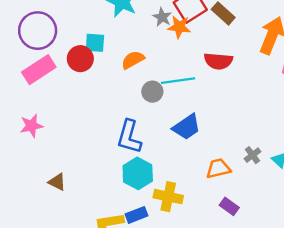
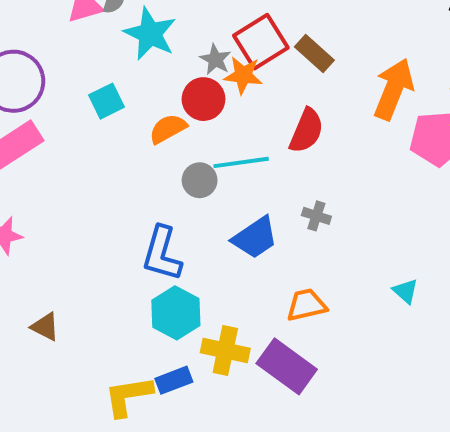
cyan square: (95, 43) -> (106, 101), turned -30
red circle: (80, 59) -> (204, 99), moved
red semicircle: (218, 61) -> (306, 131), turned -72
gray cross: (252, 155) -> (316, 216), moved, turned -35
purple rectangle: (229, 206) -> (287, 366), moved, size x1.8

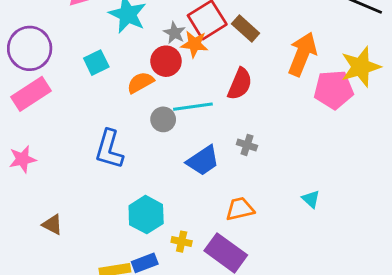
blue L-shape: (162, 254) -> (109, 149), moved
yellow cross: (225, 351) -> (182, 242), size x0.6

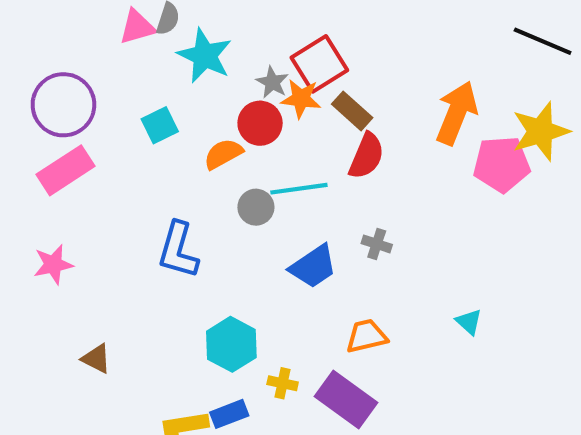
brown rectangle: (246, 28) -> (352, 111), moved

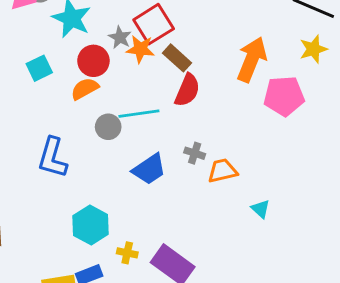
red circle: (260, 123) -> (93, 61), moved
yellow star: (541, 131) -> (313, 49), moved, size x0.7
orange trapezoid: (366, 336) -> (222, 171), moved

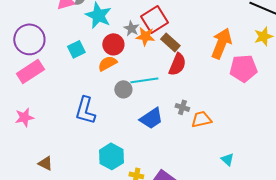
cyan triangle: (261, 209) -> (227, 159), moved

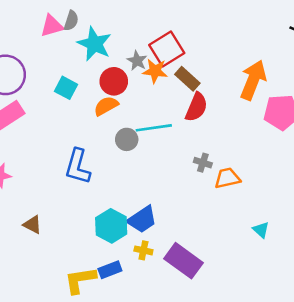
cyan square: (76, 49) -> (66, 88), turned -36
blue trapezoid: (151, 118) -> (142, 219), moved
brown triangle: (45, 163) -> (32, 225), moved

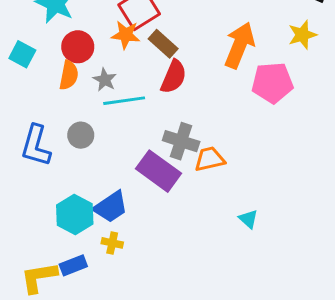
gray star: (137, 61) -> (105, 80), moved
orange semicircle: (106, 106) -> (69, 75), turned 130
gray circle: (127, 139) -> (81, 135), moved
gray cross: (203, 163) -> (181, 141), size x1.6
purple rectangle: (183, 261) -> (159, 171), moved

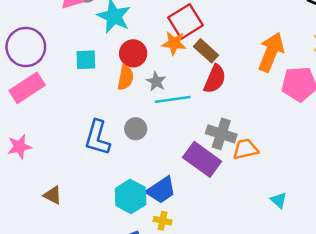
cyan square: (22, 54) -> (86, 60), turned -30

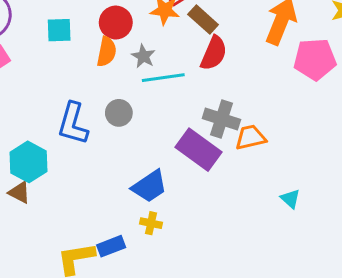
cyan hexagon: (131, 196) -> (28, 162), moved

